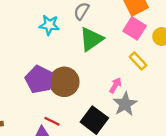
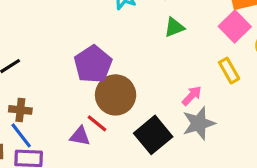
green triangle: (91, 39) -> (174, 27), size x0.6
brown circle: (64, 82) -> (116, 95), moved

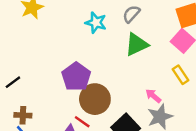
green triangle: (174, 27) -> (137, 44), size x1.5
pink arrow: (192, 96) -> (153, 96), turned -91

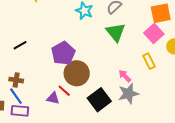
green triangle: (137, 44) -> (116, 32), turned -50
black line: (13, 82) -> (20, 45), moved

